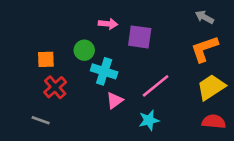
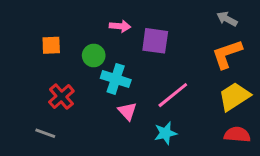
orange square: (46, 59) -> (51, 45), moved
pink triangle: (115, 100) -> (127, 111), turned -36

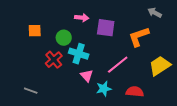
orange L-shape: (227, 54) -> (139, 37), moved
red cross: (61, 97) -> (54, 60), moved
cyan star: (165, 133) -> (104, 89), moved
red semicircle: (237, 135) -> (135, 92), moved

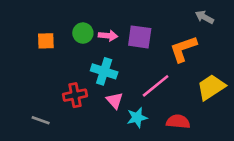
pink arrow: (82, 18) -> (108, 36), moved
green circle: (64, 38) -> (83, 33), moved
red cross: (54, 60) -> (75, 95), moved, turned 30

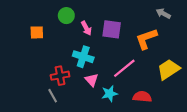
green circle: (83, 33) -> (66, 16), moved
pink arrow: (108, 36) -> (86, 28), turned 56
gray line: (41, 120) -> (53, 96), moved, turned 40

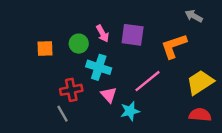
green circle: (66, 16) -> (79, 44), moved
orange square: (37, 32) -> (45, 49), moved
red semicircle: (142, 97) -> (200, 115), moved

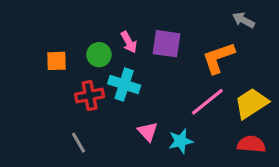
pink line: (148, 81) -> (207, 102), moved
red cross: (71, 90) -> (90, 96), moved
pink triangle: (109, 95) -> (148, 132), moved
cyan star: (130, 111) -> (181, 141), moved

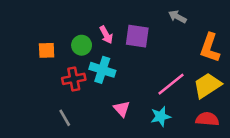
gray arrow: (244, 20) -> (177, 17), moved
orange L-shape: (218, 58) -> (210, 48), moved, turned -52
cyan star: (181, 141) -> (161, 116), moved

